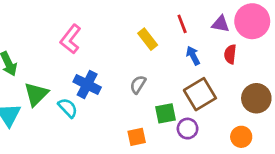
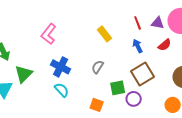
red line: (182, 24) -> (138, 23), moved
red semicircle: (230, 54) -> (165, 45), turned -136
cyan semicircle: (68, 108) -> (62, 90), moved
orange square: (137, 137) -> (97, 105), turned 32

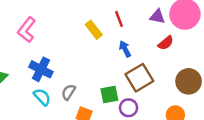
red line: (138, 23) -> (119, 19), moved
blue arrow: (138, 46) -> (125, 49), moved
gray semicircle: (98, 67) -> (69, 92), moved

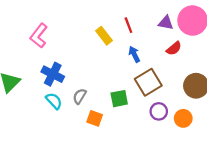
purple circle: (129, 108) -> (159, 111), moved

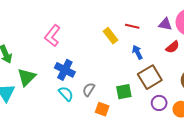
red line: (128, 25) -> (132, 26), turned -56

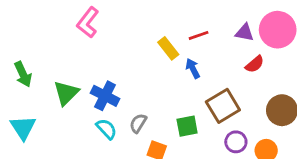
red line: (132, 26) -> (199, 35), turned -32
pink L-shape: (52, 36) -> (88, 22), moved
blue arrow: (137, 52) -> (193, 68), moved
green triangle: (27, 77) -> (66, 93), moved

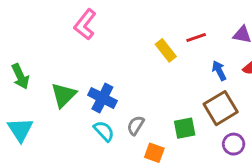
blue arrow: (193, 68) -> (219, 71), moved

